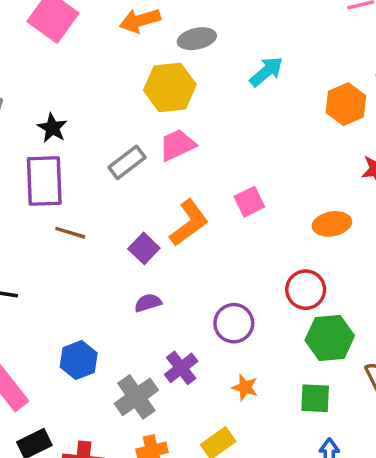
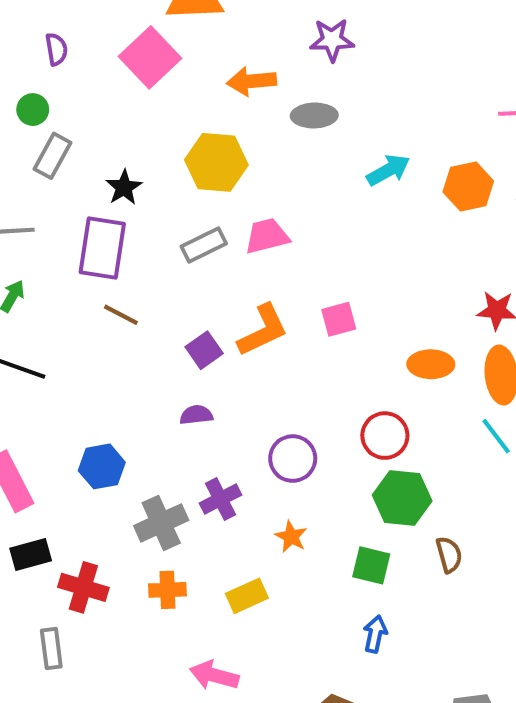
yellow hexagon: (170, 87) -> (216, 162), moved
orange hexagon: (346, 104) -> (468, 186), moved

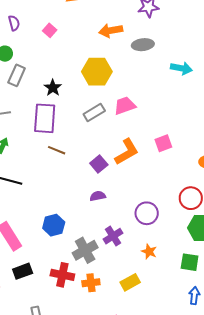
pink square: (150, 57) -> (50, 30), moved, size x0.5
cyan arrow: (388, 170) -> (181, 68), turned 45
red cross: (83, 587) -> (62, 275), moved

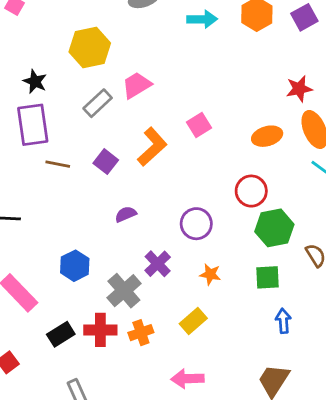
purple square: (99, 164) -> (106, 162), moved
black rectangle: (23, 271) -> (61, 334), moved

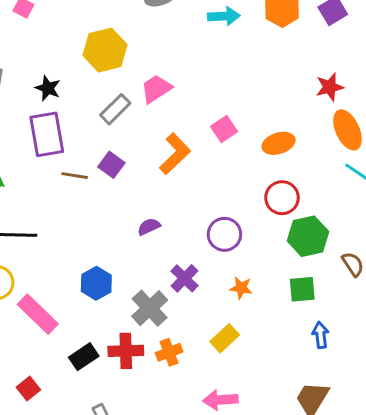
orange ellipse: (267, 136) -> (279, 143), moved
purple square: (106, 162) -> (111, 165), moved

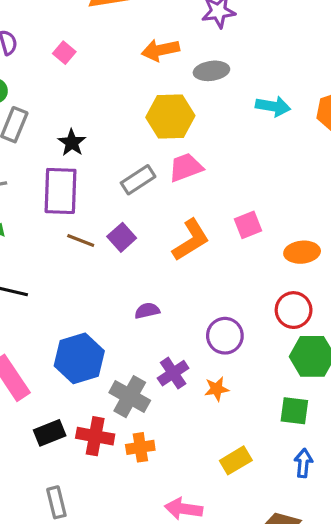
yellow hexagon: (105, 50) -> (170, 116), moved
blue hexagon: (96, 283) -> (79, 358), size x1.4
orange star: (241, 288) -> (217, 389), moved, turned -30
gray cross: (150, 308) -> (130, 397), turned -30
yellow rectangle: (225, 338) -> (236, 460), moved

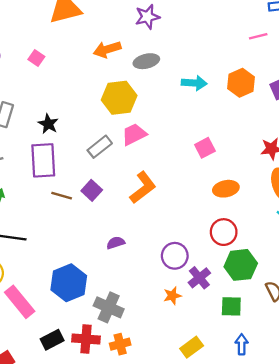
pink square: (248, 225) -> (205, 148), moved
purple cross: (173, 373) -> (199, 278), moved

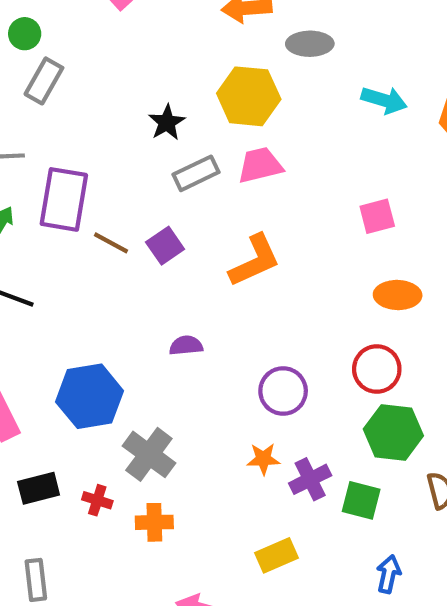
black star: (48, 124) -> (167, 122), moved
purple rectangle: (43, 160) -> (64, 199), moved
purple cross: (199, 278) -> (310, 479), moved
red cross: (86, 339) -> (97, 500), size x0.6
blue arrow: (242, 344) -> (389, 574), moved

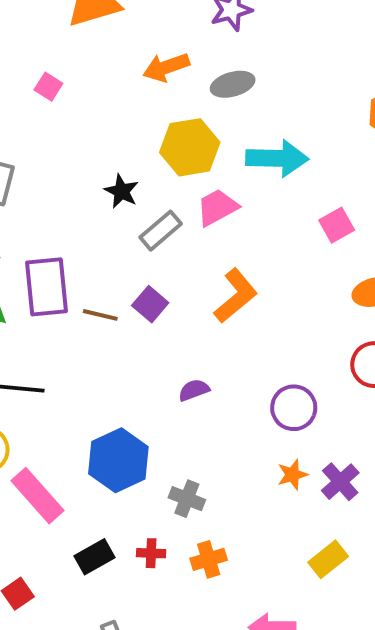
cyan arrow: (384, 100) -> (277, 158), moved, size x1.4
gray cross: (149, 454) -> (187, 499), size x0.7

